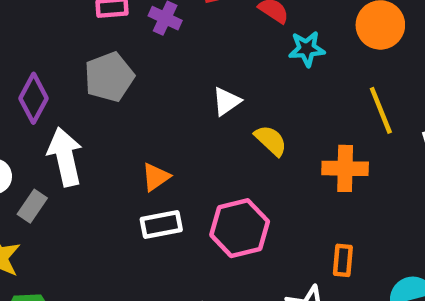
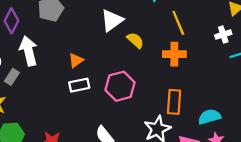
white triangle: (226, 101) -> (112, 20), size x1.5
yellow line: (381, 110) -> (178, 23), moved
orange rectangle: (343, 260) -> (174, 102), size x1.5

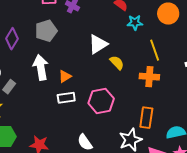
white arrow: (29, 51) -> (41, 67), moved

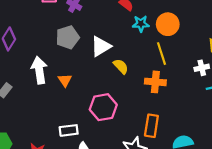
orange circle: (168, 14) -> (168, 24), moved
gray pentagon: (46, 31) -> (68, 37), moved
orange triangle: (65, 76) -> (65, 80), turned -32
white rectangle: (66, 98) -> (69, 130), moved

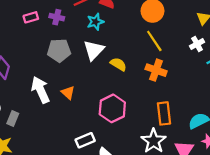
cyan star: (141, 24) -> (95, 22), moved
gray pentagon: (68, 37) -> (59, 50), turned 30
orange cross: (155, 82) -> (156, 70), turned 30

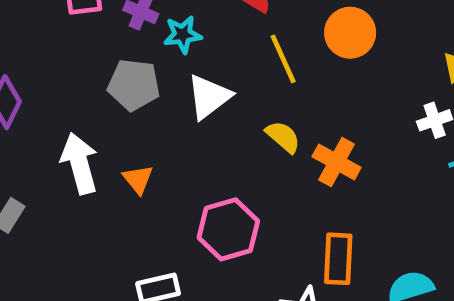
cyan star: (95, 22) -> (183, 35), moved
yellow line: (154, 41) -> (283, 59), moved
yellow semicircle: (118, 64) -> (283, 137), moved

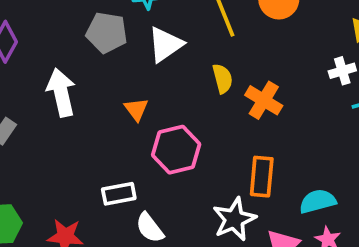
yellow semicircle: (283, 137) -> (222, 79), turned 32
orange triangle: (138, 179) -> (136, 109), moved

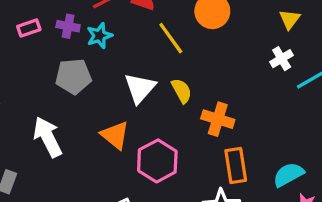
white triangle: (165, 44) -> (140, 88), moved
orange cross: (264, 100) -> (218, 119), moved
orange triangle: (136, 109) -> (115, 135), size x1.4

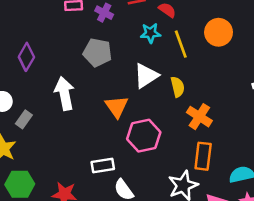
cyan star: (99, 36) -> (150, 33), moved

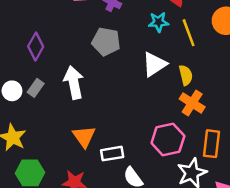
orange triangle: (117, 107) -> (84, 137), moved
orange cross: (199, 117) -> (192, 103), moved
gray rectangle: (24, 119) -> (36, 88), moved
pink hexagon: (144, 136) -> (168, 140), moved

